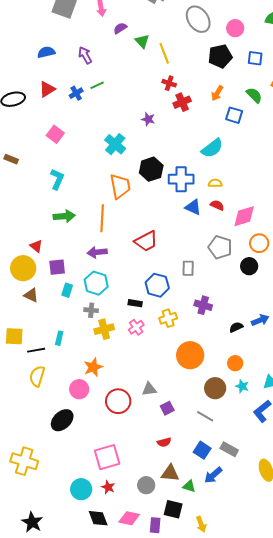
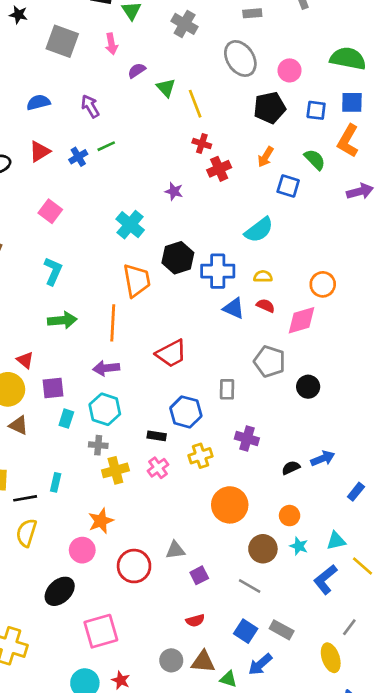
orange circle: (259, 243) -> (323, 284), moved
pink square: (107, 457) -> (101, 631), moved
gray circle: (146, 485) -> (171, 660), moved

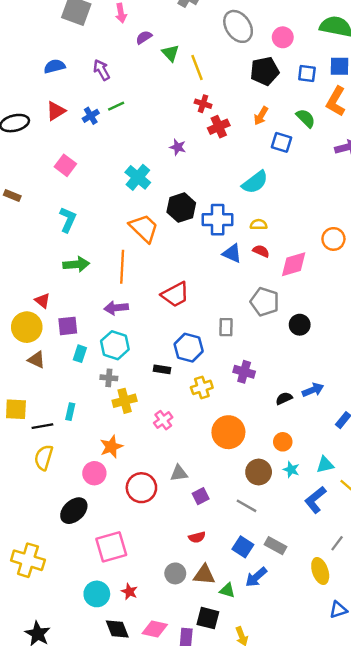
orange trapezoid: (137, 280) -> (144, 228), turned -36
orange circle: (323, 284) -> (333, 239), moved
pink cross: (158, 468) -> (163, 420), moved

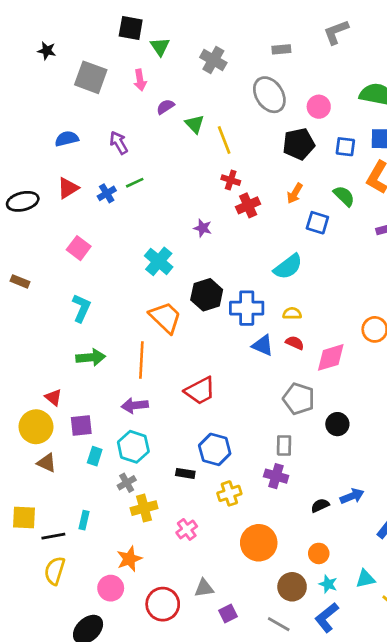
gray rectangle: (226, 327) -> (284, 445), moved
gray cross: (109, 378) -> (127, 483), turned -35
blue L-shape: (315, 500) -> (327, 617), moved

